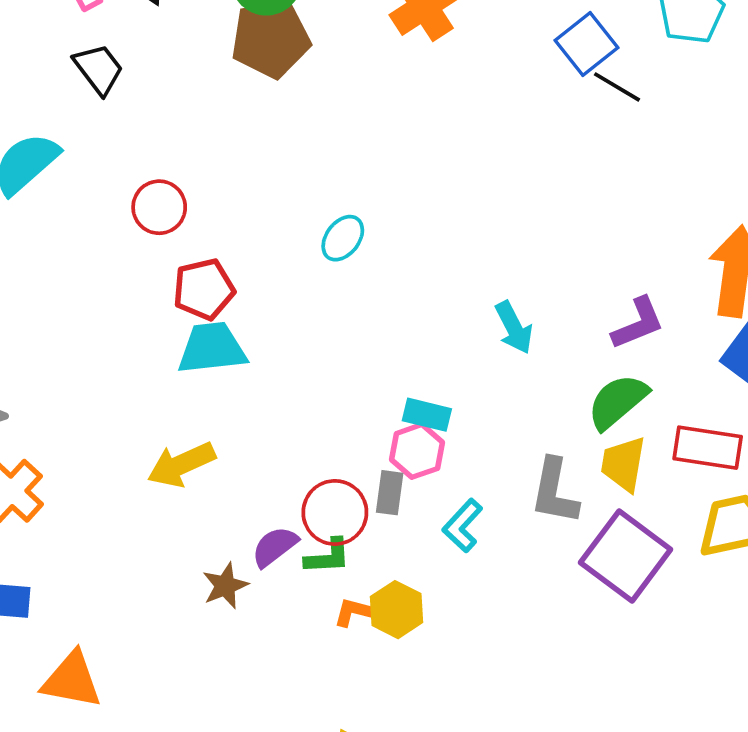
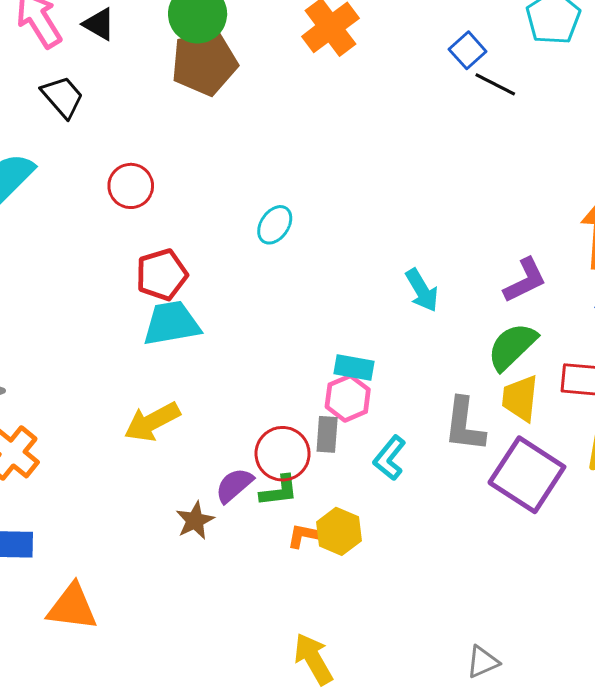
blue square: (586, 44) -> (468, 50), size x0.7
red circle: (159, 207) -> (131, 186), moved

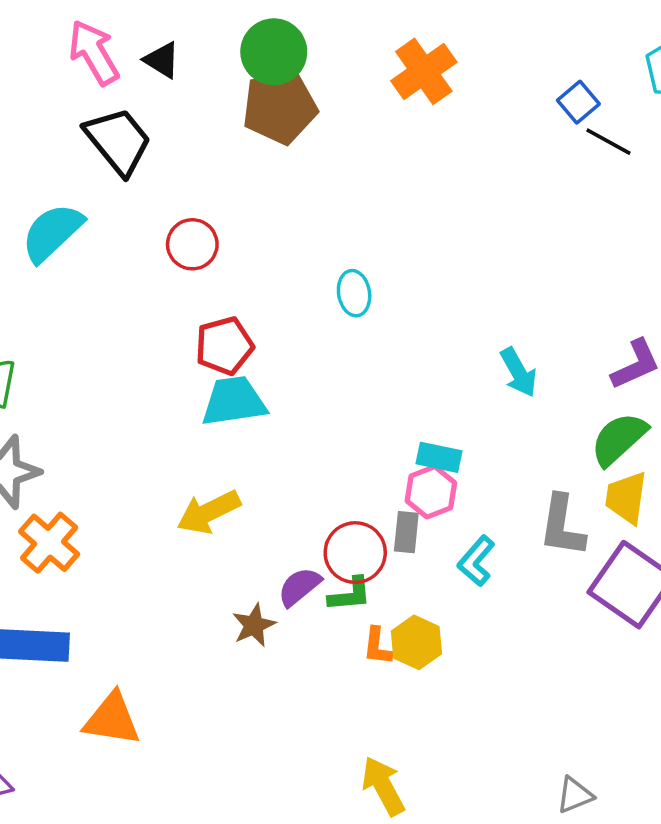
black trapezoid: (63, 97) -> (118, 141), size x1.4
cyan ellipse: (275, 225) -> (354, 293), turned -45
orange L-shape: (305, 536) -> (377, 646), turned -96

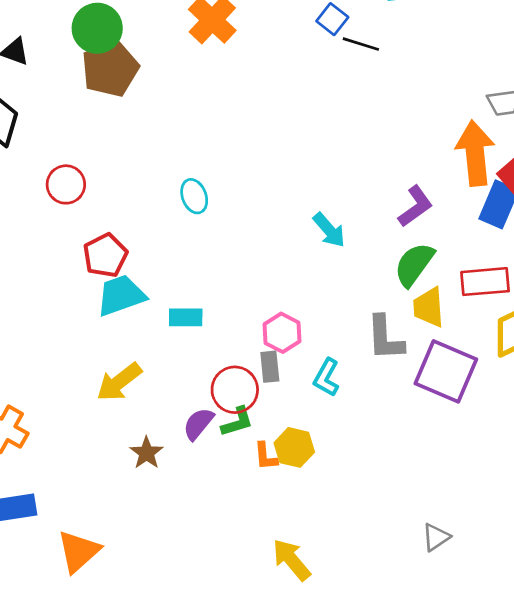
cyan rectangle: (439, 457) -> (186, 317), moved
brown star: (254, 625) -> (146, 453), moved
orange triangle: (112, 719) -> (79, 551), turned -39

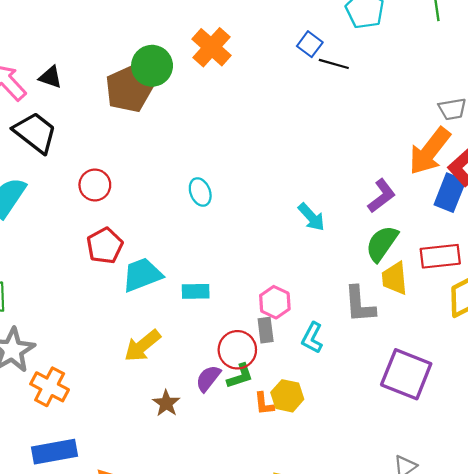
green circle: (97, 28) -> (152, 66), moved
orange arrow: (475, 153) -> (430, 151), turned -135
red pentagon: (105, 255) -> (105, 246), moved
purple square: (446, 371) -> (406, 374), moved

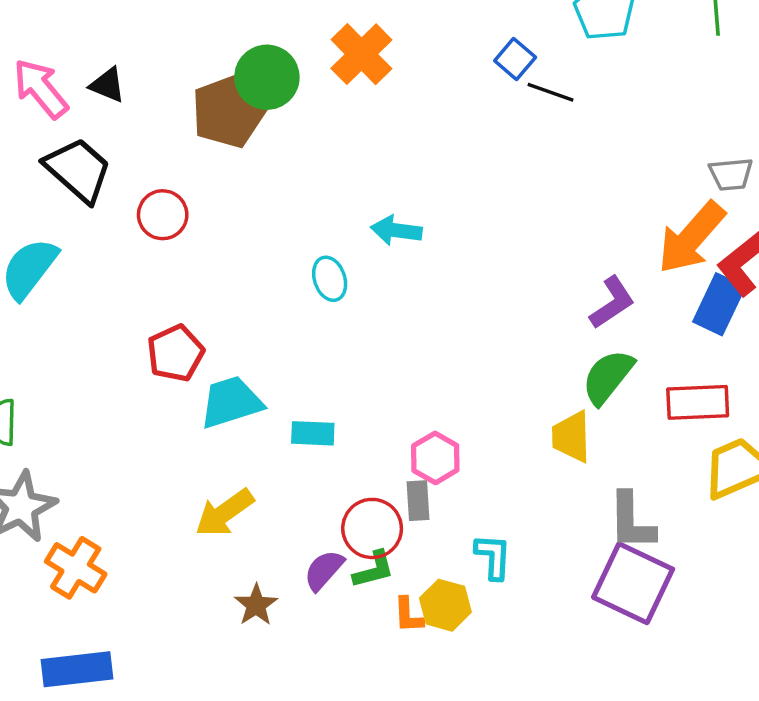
red circle: (95, 185) -> (163, 215), moved
cyan arrow: (311, 217) -> (396, 230), moved, turned 136
yellow trapezoid: (395, 278) -> (571, 437), moved
gray L-shape: (360, 304) -> (631, 521), moved
cyan L-shape: (312, 338) -> (493, 557), moved, turned 152

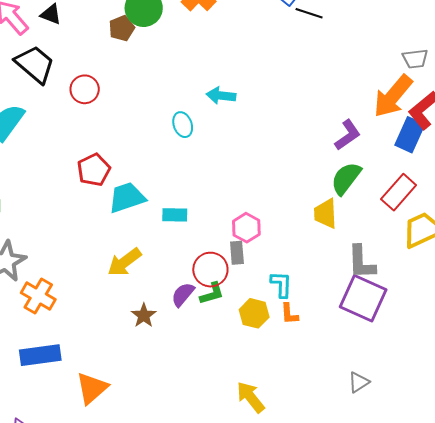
brown pentagon: (228, 111) -> (122, 28), size x0.6
red rectangle: (698, 402) -> (399, 192), turned -45
orange L-shape: (408, 615) -> (289, 314), moved

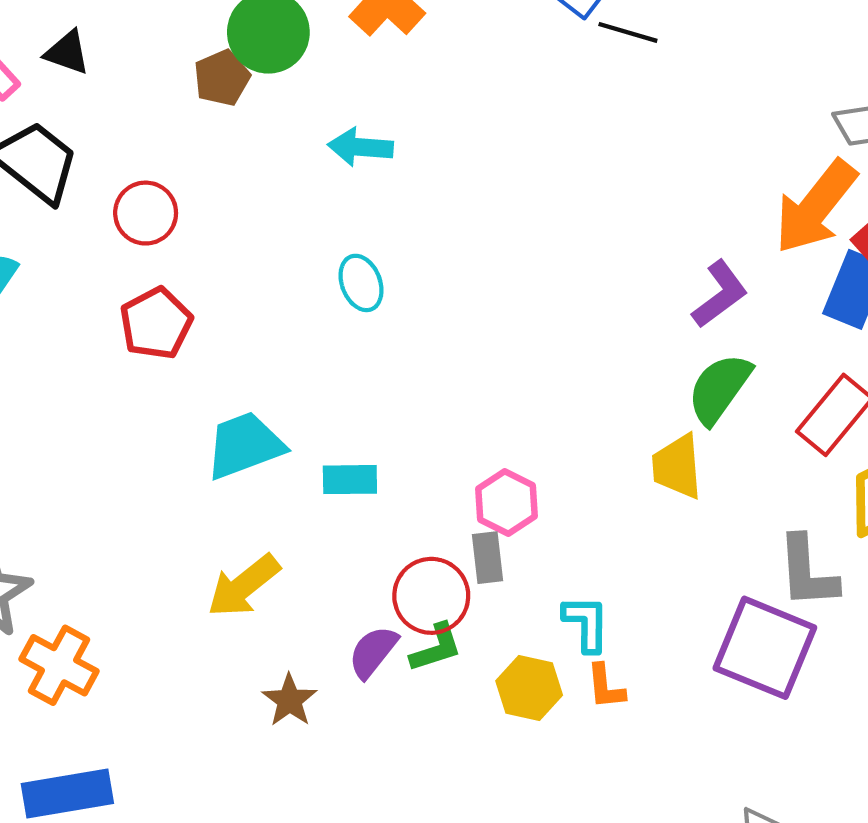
cyan arrow: (221, 96) -> (360, 147), moved
red pentagon: (94, 170) -> (156, 323), moved
gray L-shape: (361, 262) -> (807, 572), moved

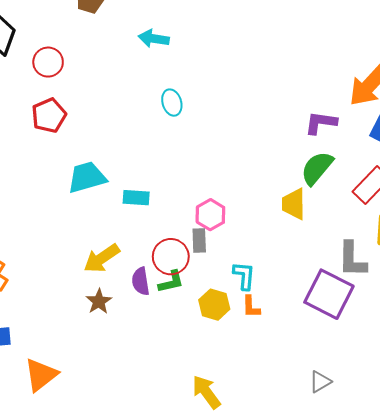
cyan ellipse: (361, 283) -> (172, 103), moved
purple L-shape: (720, 294) -> (321, 123), turned -140
yellow arrow: (244, 586) -> (102, 258), moved
purple semicircle: (373, 652) -> (141, 281), turned -52

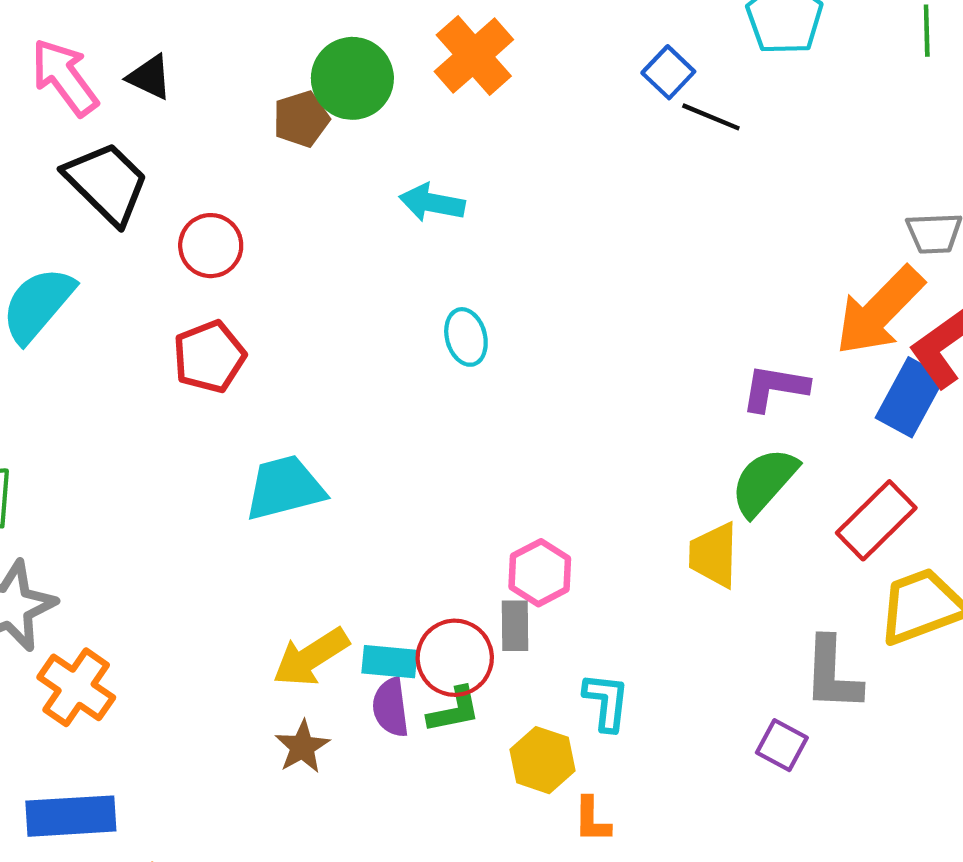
cyan rectangle: (136, 198) -> (389, 662), moved
purple square: (329, 294) -> (782, 745), size x0.5
orange L-shape: (251, 307) -> (592, 820), moved

